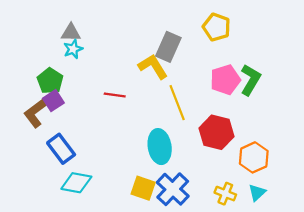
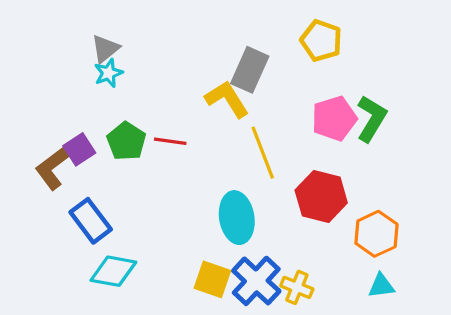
gray triangle: (71, 33) -> (105, 49), turned -40
green pentagon: (50, 81) -> (126, 141), moved
cyan triangle: (257, 193) -> (381, 286), turned 36
yellow cross: (225, 194) -> (297, 287), moved

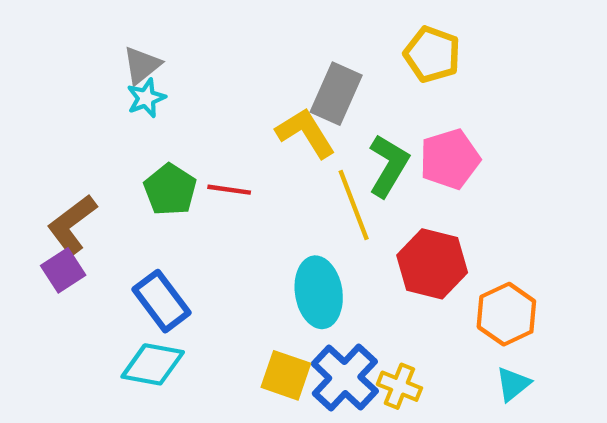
green L-shape: (372, 119) -> (389, 166), moved
purple square: (79, 149) -> (63, 270), moved
blue rectangle: (91, 221) -> (161, 301), moved
cyan triangle: (381, 286) -> (513, 384), turned -32

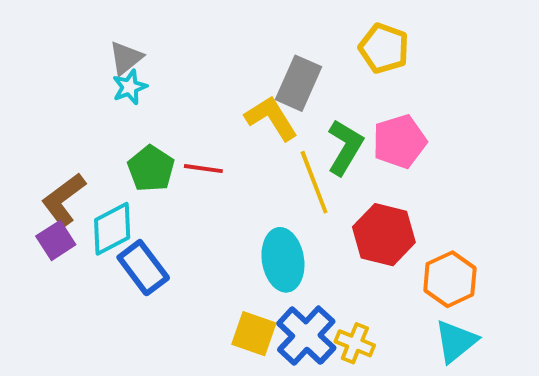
cyan diamond: (153, 364) -> (112, 229), moved, turned -38
cyan triangle: (513, 384) -> (456, 341), size x1.4

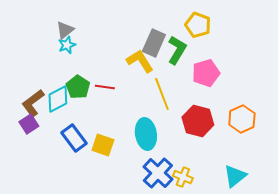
green L-shape: (345, 147) -> (177, 50), moved
cyan diamond: (112, 229) -> (58, 99), moved
orange hexagon: (450, 279) -> (242, 119), moved
yellow square: (254, 334) -> (103, 145), moved

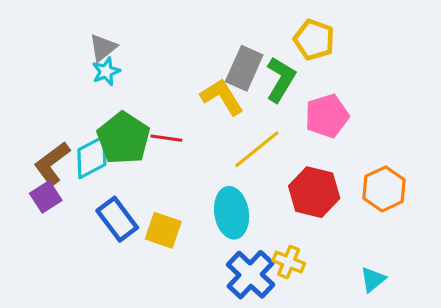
green pentagon: (78, 87) -> (124, 138), size x1.4
yellow line: (162, 94) -> (257, 149), turned 72
cyan triangle: (235, 176) -> (373, 279), size x0.7
yellow cross: (183, 177) -> (289, 262), moved

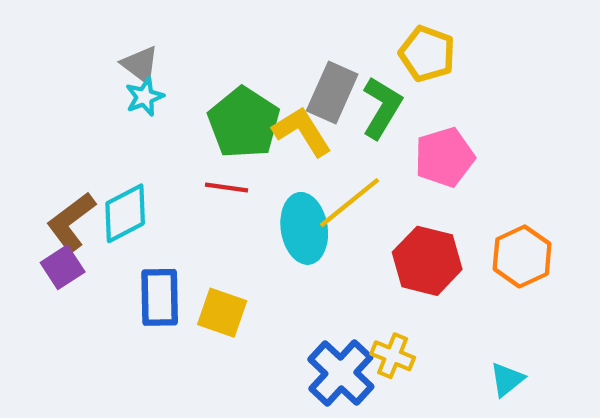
gray triangle: (103, 48) -> (140, 64), turned -44
green pentagon: (124, 138) -> (244, 123), moved
cyan ellipse: (232, 213) -> (304, 228), moved
blue rectangle: (117, 219) -> (160, 297), turned 36

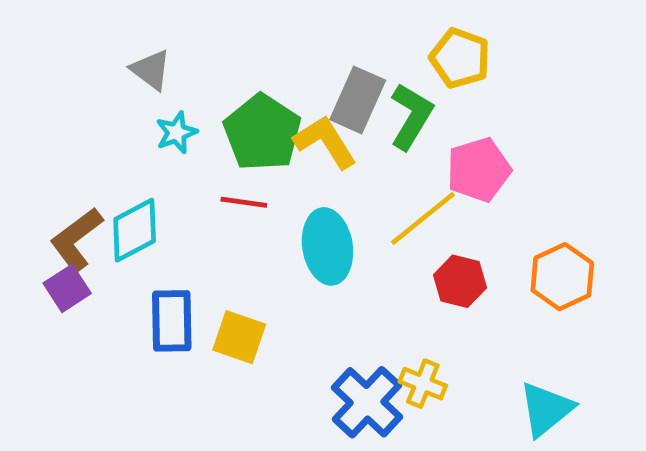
cyan star: (145, 97) -> (176, 133), moved
yellow line: (349, 203) -> (423, 219), moved
red hexagon: (427, 261) -> (460, 281), size x0.7
cyan triangle: (507, 379) -> (546, 409), size x1.5

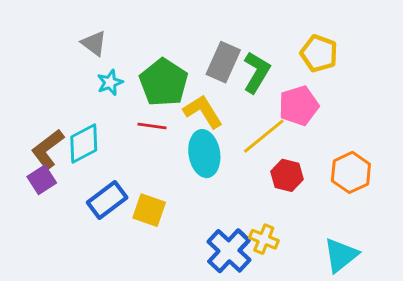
yellow pentagon: (460, 58) -> (319, 53), moved
yellow L-shape: (325, 142) -> (203, 111), moved
blue rectangle: (172, 321) -> (107, 200), turned 54

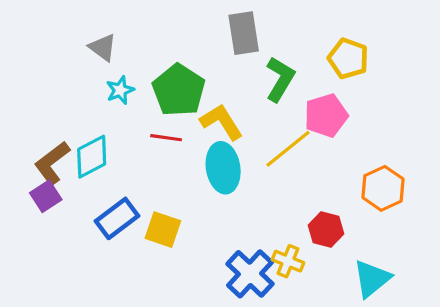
gray rectangle: (223, 62) -> (244, 33), moved, turned -33
red hexagon: (287, 175) -> (326, 230), moved

